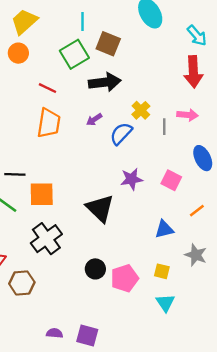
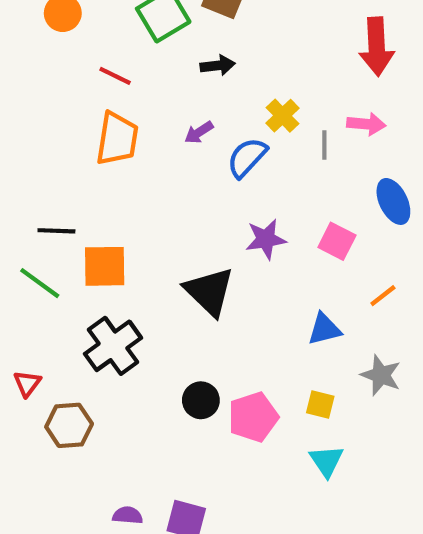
black arrow: (105, 82) -> (218, 65), size x0.6

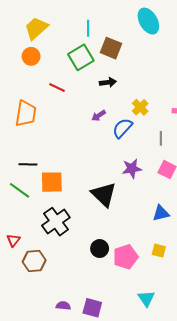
orange trapezoid: (117, 139) -> (26, 113), moved
gray line: (324, 145) -> (161, 138), moved
cyan triangle: (326, 461) -> (146, 298), moved

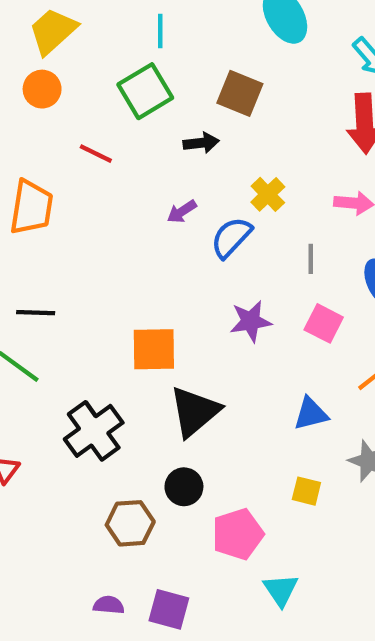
brown square: (111, 48) -> (240, 93), moved
orange square: (52, 182) -> (154, 349), moved
black triangle: (104, 195) -> (195, 412), moved, turned 36
pink pentagon: (126, 257) -> (238, 534), moved
brown hexagon: (34, 261) -> (130, 523), moved

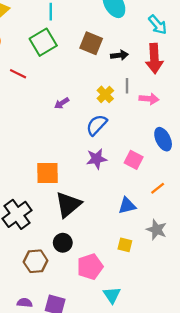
black arrow: (201, 143) -> (119, 55), moved
blue semicircle: (231, 237) -> (97, 125), moved
gray line: (311, 259) -> (127, 86), moved

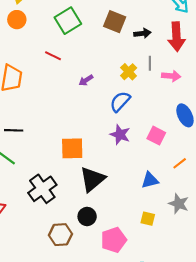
red line: (18, 74) -> (53, 56), moved
purple star: (97, 159) -> (120, 135), turned 30

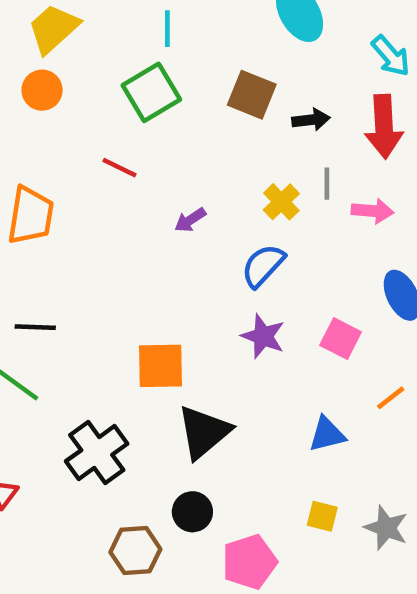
gray star: (179, 204) -> (386, 528), moved

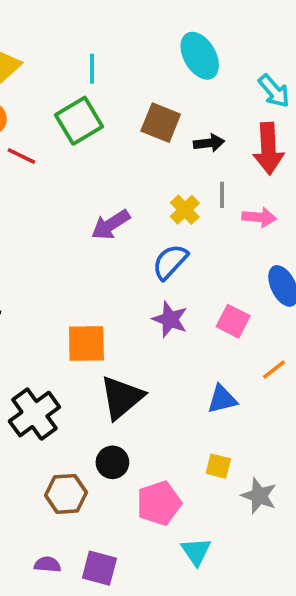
red line: (120, 168) -> (21, 156), moved
purple arrow: (190, 220) -> (111, 225), size x1.5
gray star: (386, 528) -> (259, 496), moved

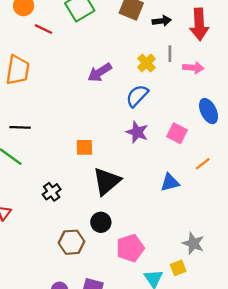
orange square: (86, 344) -> (84, 147), size x0.7
black cross: (34, 414) -> (52, 192), size x0.6
yellow square: (218, 466) -> (178, 268), moved, turned -35

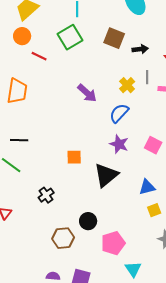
purple arrow: (100, 72) -> (87, 93), turned -105
black triangle: (107, 181) -> (106, 175), moved
yellow square: (178, 268) -> (154, 210), moved

